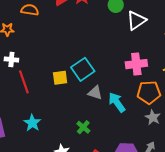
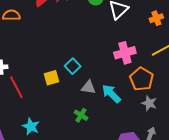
cyan square: (83, 69) -> (73, 66), size x0.7
orange pentagon: (149, 92) -> (142, 79), turned -30
green cross: (83, 127) -> (81, 115), moved

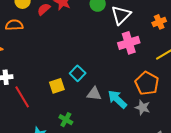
pink cross: (125, 53) -> (129, 43), moved
gray star: (149, 103) -> (143, 107), moved
green cross: (81, 115) -> (66, 120), moved

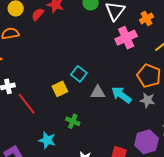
orange cross: (159, 22) -> (146, 18), moved

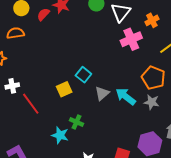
gray triangle: (98, 92) -> (102, 93), turned -42
cyan star: (47, 140) -> (60, 135), moved

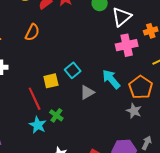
orange semicircle: (15, 33) -> (32, 32), moved, turned 114
cyan arrow: (126, 96) -> (111, 79), moved
red line: (31, 104) -> (35, 99), moved

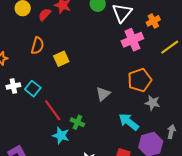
cyan square: (73, 70) -> (33, 89), moved
cyan arrow: (111, 79) -> (129, 122), moved
yellow square: (51, 81) -> (61, 59), moved
orange pentagon: (141, 87) -> (140, 80), moved, turned 30

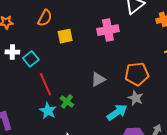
pink cross: (132, 40) -> (108, 30), moved
gray star: (153, 103) -> (136, 98), moved
cyan arrow: (129, 122) -> (117, 112), turned 95

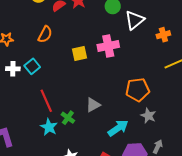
yellow square: (65, 36) -> (79, 53), moved
cyan square: (31, 59) -> (32, 66), moved
gray triangle: (98, 79) -> (93, 105), moved
gray star: (136, 98) -> (148, 116), moved

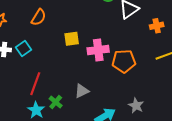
pink cross: (108, 46) -> (98, 50), moved
orange pentagon: (138, 90) -> (124, 61), moved
red line: (46, 101) -> (35, 84), turned 40

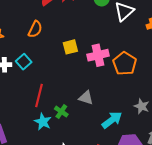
orange pentagon: (124, 61) -> (125, 63), turned -30
gray triangle: (82, 91) -> (86, 98), turned 49

